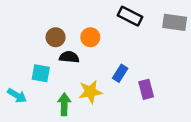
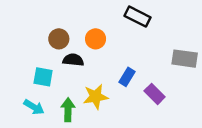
gray rectangle: (175, 22) -> (185, 59), moved
purple rectangle: (146, 89) -> (155, 94), turned -30
cyan arrow: (17, 96) -> (34, 107), moved

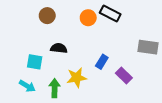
brown circle: (59, 39) -> (47, 16), moved
orange circle: (96, 39) -> (88, 18), moved

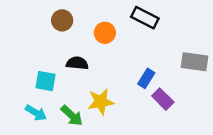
orange circle: (88, 18) -> (105, 33), moved
blue rectangle: (102, 62) -> (146, 78), moved
green arrow: (55, 88) -> (72, 116), turned 132

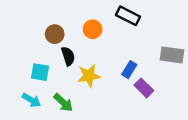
brown circle: (62, 20) -> (55, 34), moved
black semicircle: (77, 63) -> (68, 56), turned 66
yellow star: (101, 102) -> (89, 76), moved

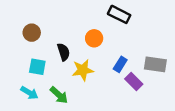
orange circle: (93, 29) -> (94, 38), moved
brown circle: (55, 34) -> (32, 33), moved
gray rectangle: (172, 55) -> (155, 64), moved

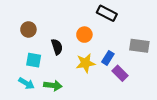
gray rectangle: (155, 64) -> (139, 46), moved
yellow star: (83, 70) -> (85, 63), moved
green arrow: (59, 95) -> (53, 85), turned -36

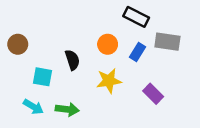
brown circle: (28, 29) -> (18, 44), moved
gray rectangle: (139, 46) -> (167, 42), moved
blue rectangle: (108, 58) -> (138, 52), moved

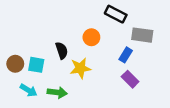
brown circle: (18, 44) -> (15, 64), moved
blue rectangle: (138, 52) -> (126, 55), moved
yellow star: (109, 81) -> (80, 68), moved

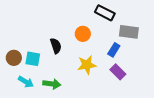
yellow star: (80, 68) -> (87, 65), moved

